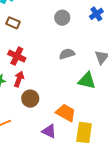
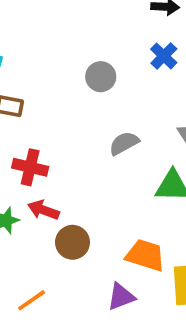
red arrow: (19, 79) -> (43, 210), turned -77
purple triangle: (49, 131) -> (121, 297), turned -35

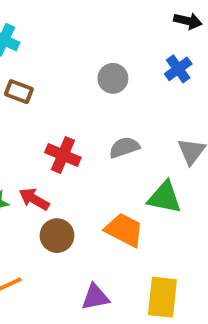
red cross: (30, 167) -> (63, 155), moved
orange trapezoid: (145, 255) -> (124, 230), moved

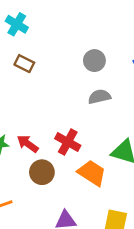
gray semicircle: (124, 147) -> (99, 97), moved
red cross: (63, 155) -> (68, 142), moved

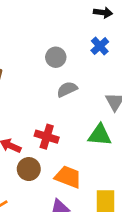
orange trapezoid: (92, 173) -> (68, 177), moved

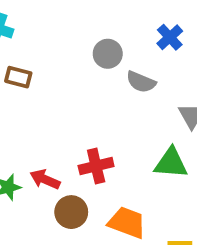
gray semicircle: (67, 89) -> (141, 82), moved, turned -132
red cross: (47, 137) -> (96, 166), turned -30

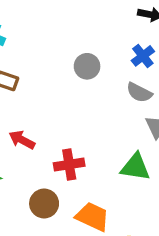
gray semicircle: (141, 82) -> (139, 93), moved
red arrow: (45, 179) -> (22, 140), moved

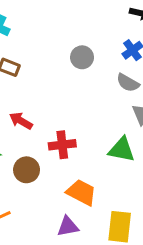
brown circle: (44, 204) -> (27, 170), moved

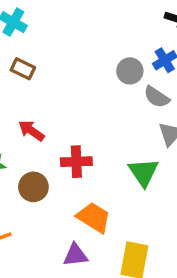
gray circle: (82, 57) -> (130, 71), moved
green triangle: (122, 150) -> (143, 172), turned 40

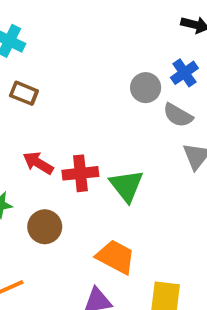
red cross: (76, 162) -> (80, 173), moved
green triangle: (143, 172) -> (127, 186), moved

